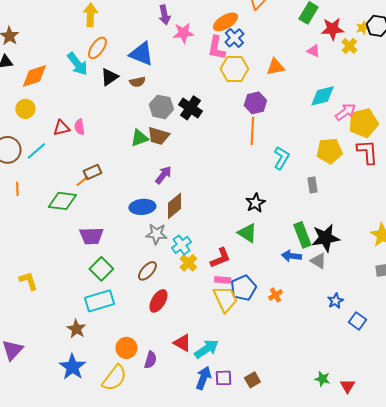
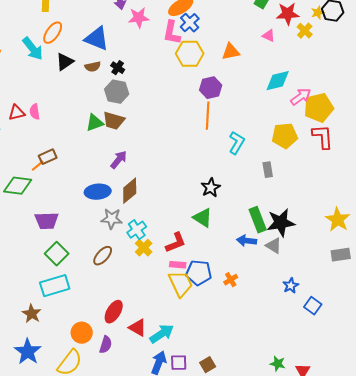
black cross: (190, 108) -> (118, 68), moved, size x0.6
blue pentagon: (243, 288) -> (199, 273), turned 30
red ellipse: (158, 301) -> (114, 312), moved

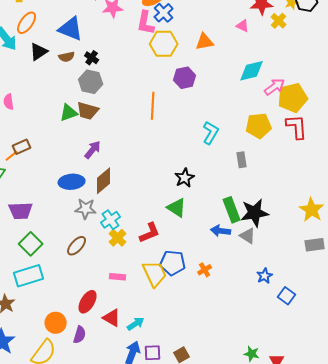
orange line: (208, 116) -> (153, 106), moved
pink rectangle: (178, 265) -> (118, 277), moved
cyan arrow: (162, 334) -> (136, 324), size x0.7

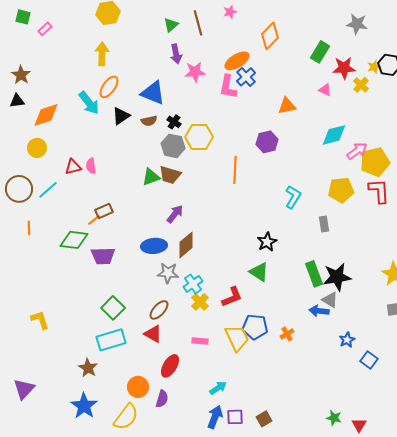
yellow hexagon: (164, 44) -> (199, 137), moved
purple trapezoid: (21, 211) -> (103, 256), moved
blue arrow: (221, 231) -> (319, 311), moved
red triangle: (112, 318) -> (153, 334), moved

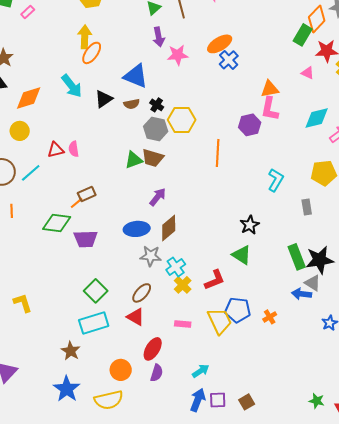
orange diamond: (270, 36) -> (317, 19), moved
orange ellipse: (109, 87) -> (92, 53), moved
pink L-shape: (228, 87) -> (270, 109), moved
purple semicircle: (162, 399) -> (157, 373), moved
yellow semicircle: (126, 417) -> (109, 400), turned 40

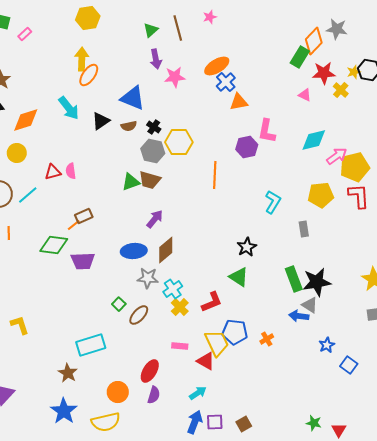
orange triangle: (270, 89) -> (239, 102), moved
green square: (96, 291) -> (119, 304), moved, size x0.6
red triangle: (136, 317) -> (206, 361), moved

